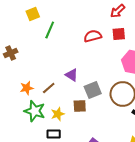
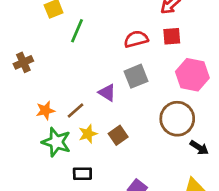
gray square: (93, 90) -> (136, 76), moved
brown square: (80, 106) -> (118, 135), turned -32
yellow star: (58, 114) -> (88, 134), moved

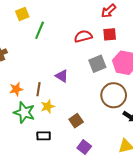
gray square: (136, 76) -> (97, 64), moved
brown line: (76, 110) -> (38, 89), turned -40
brown square: (118, 135) -> (76, 121), moved

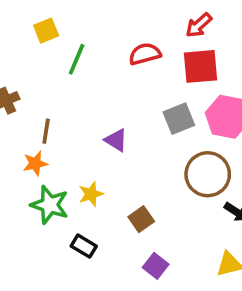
red square: (110, 34) -> (200, 66), size x1.5
red semicircle: (83, 36) -> (145, 54), moved
brown line: (38, 89) -> (46, 131), moved
black rectangle: (44, 136) -> (84, 246), turned 32

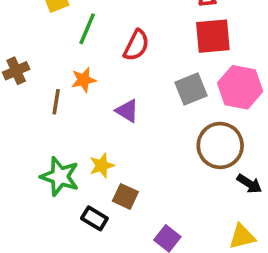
red semicircle: (145, 54) -> (136, 45), moved, turned 132
orange star: (35, 163) -> (84, 80), moved
brown square: (141, 219) -> (125, 196), moved, turned -30

